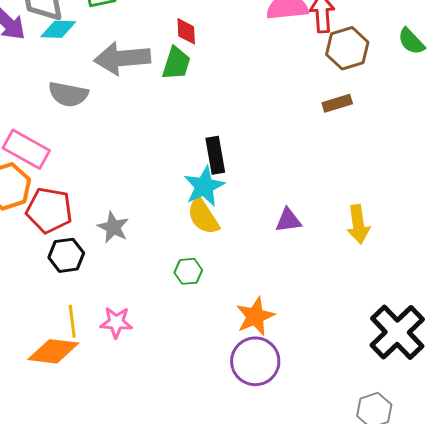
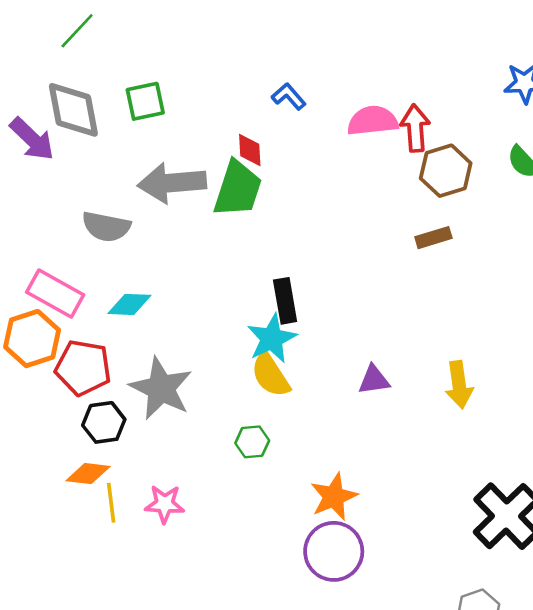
cyan diamond: (58, 29) -> (129, 304), moved
green trapezoid: (176, 63) -> (238, 189), size x1.4
gray star: (113, 227) -> (161, 388), size x1.6
orange diamond: (53, 351) -> (88, 474), moved, size x0.7

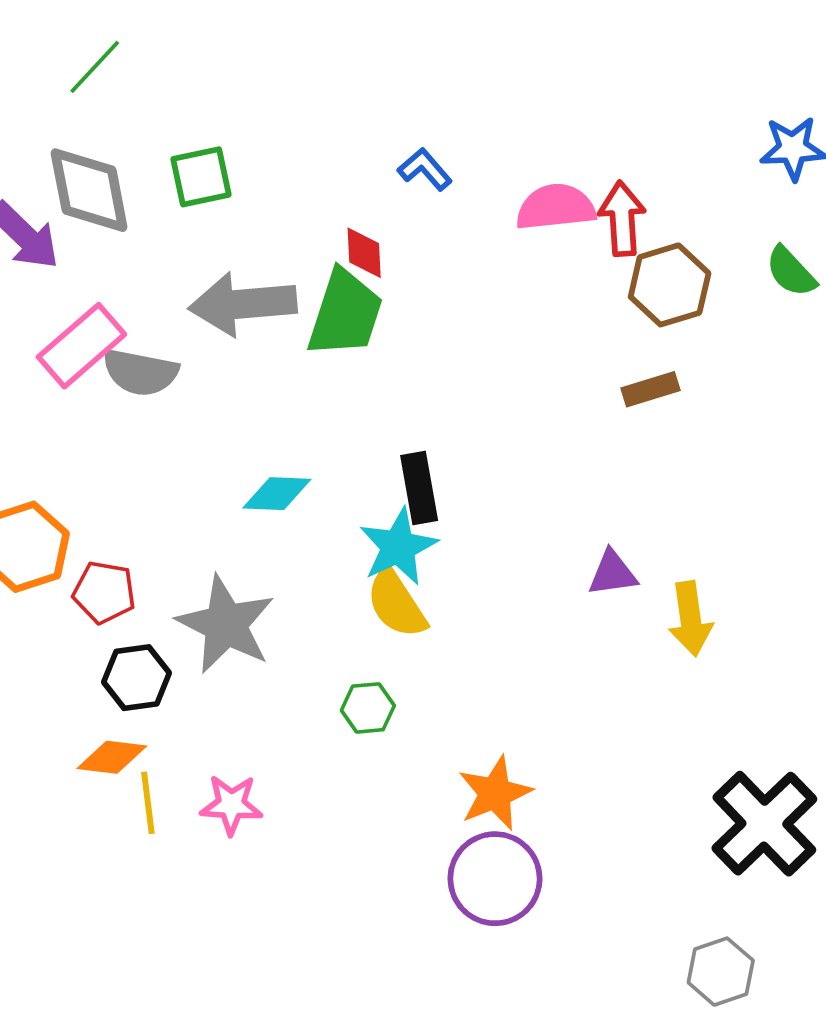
pink rectangle: (55, 294) -> (81, 346), moved, turned -70
cyan diamond: (129, 304) -> (277, 494), moved
red pentagon: (83, 368) -> (104, 592), size x0.7
purple triangle: (374, 380) -> (613, 573), moved

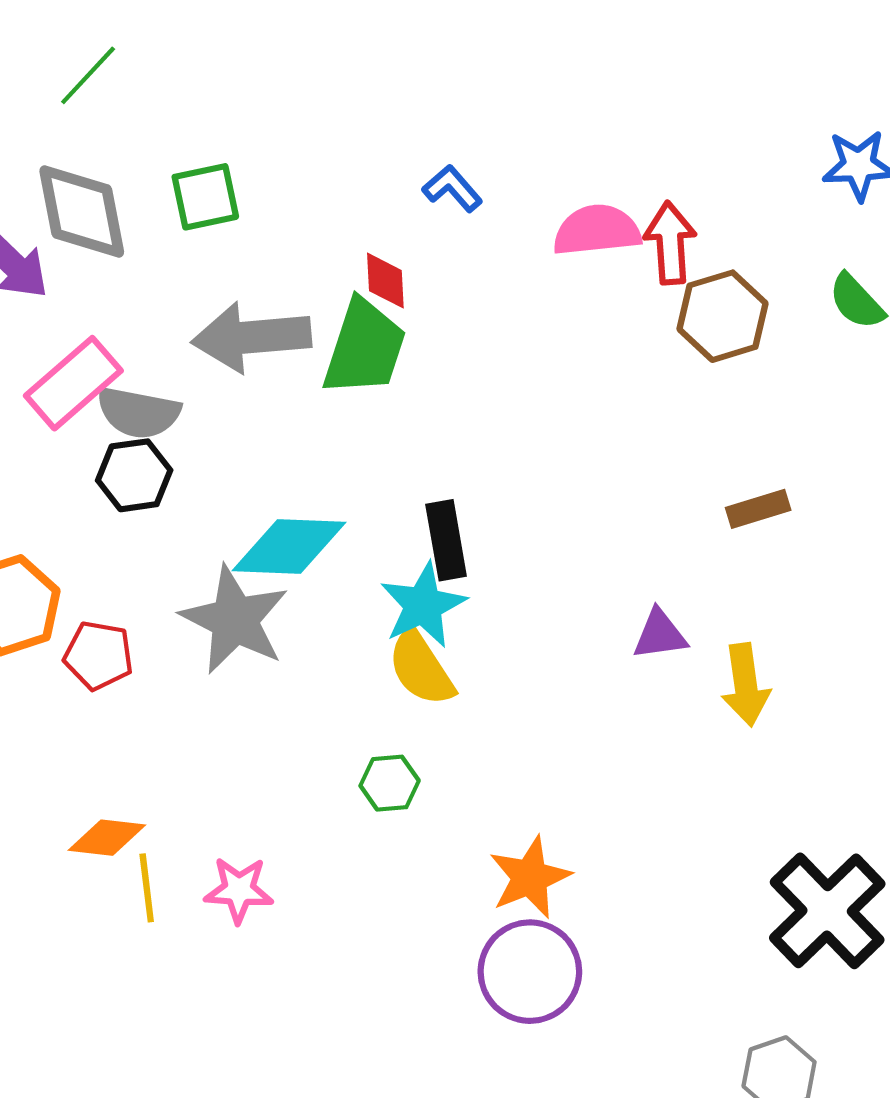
brown rectangle: (651, 389) -> (758, 509), moved
cyan diamond: (277, 494) -> (289, 547), size x1.5
gray star: (226, 624) -> (235, 620), moved
black hexagon: (137, 678) -> (134, 475), moved

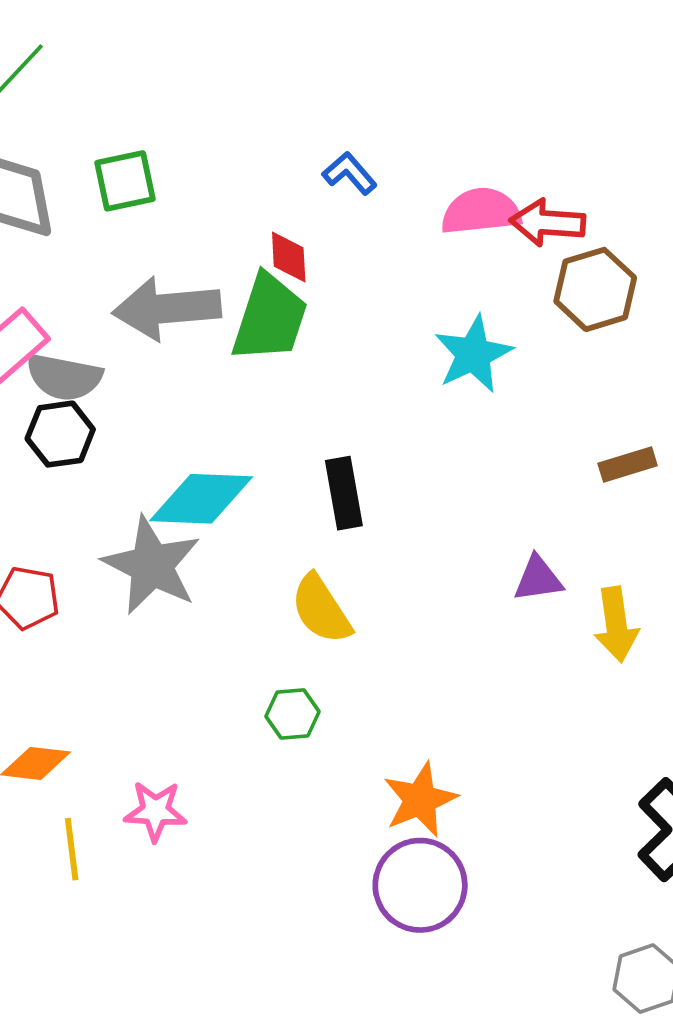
red arrow: (670, 243) -> (548, 223), turned -82
cyan star: (423, 605) -> (473, 354), moved
yellow line: (147, 888) -> (72, 849), moved

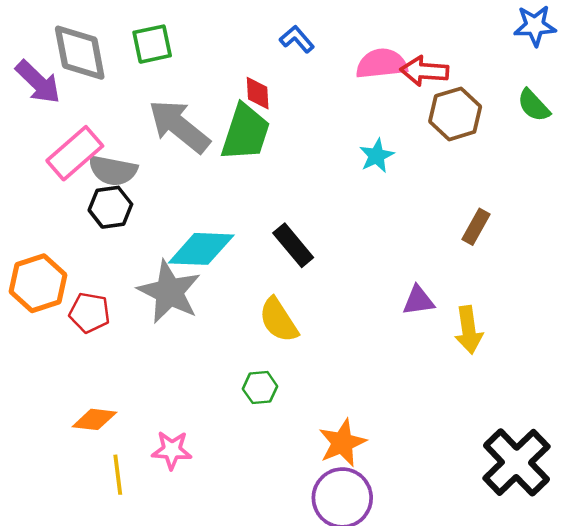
gray arrow: (167, 308) -> (179, 126), turned 44
cyan star: (473, 354) -> (377, 156), size x0.7
brown rectangle: (628, 465) -> (476, 227), turned -44
black rectangle: (344, 493) -> (293, 245), turned -30

